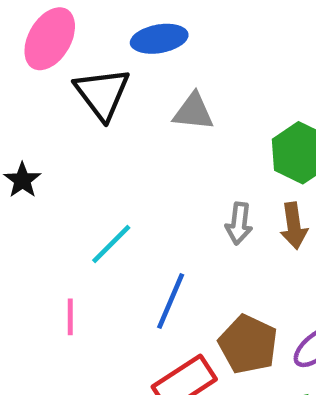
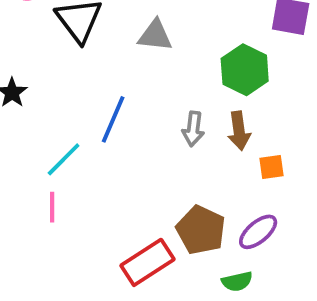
cyan line: (111, 244) -> (64, 159), moved
blue line: (171, 301) -> (113, 119), moved

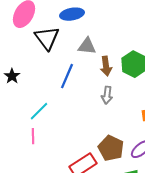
blue line: (113, 119) -> (67, 76), moved
brown arrow: (239, 131) -> (106, 66), moved

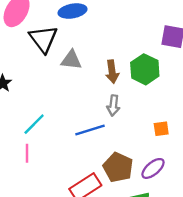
gray triangle: (87, 46) -> (71, 60), moved
blue line: (67, 76) -> (90, 130), moved, turned 50

